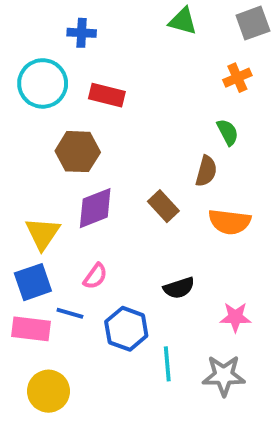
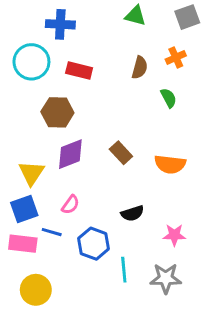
blue cross: (82, 33) -> (60, 24), size x1.4
brown semicircle: (206, 171) -> (140, 68), moved

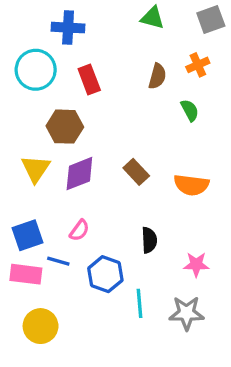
red rectangle: (79, 70) -> (89, 79), turned 55
yellow triangle: (31, 173) -> (36, 169), moved
black semicircle: (132, 213) -> (149, 240), turned -75

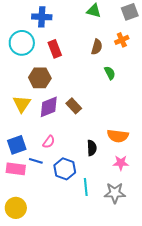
green semicircle: (190, 110) -> (110, 73), moved
brown rectangle: (136, 172) -> (74, 106), moved
orange semicircle: (191, 185) -> (118, 136), moved
yellow circle: (41, 326) -> (16, 208), moved

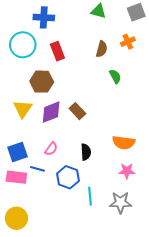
black semicircle: (92, 148) -> (86, 152), moved

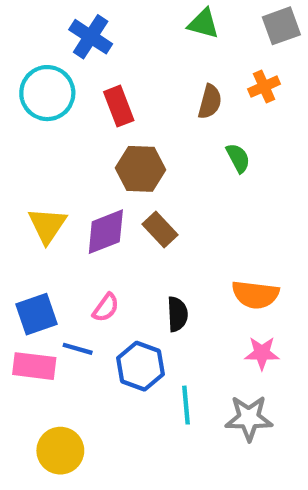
blue cross: (44, 17) -> (91, 37), turned 30
brown hexagon: (42, 82) -> (140, 169), moved
yellow circle: (16, 218) -> (60, 451), moved

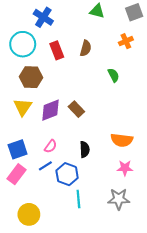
brown semicircle: (210, 102) -> (86, 48), moved
brown hexagon: (140, 169) -> (31, 77), moved
blue line: (78, 349) -> (45, 166), moved, turned -48
pink rectangle: (34, 366) -> (17, 174), turned -60
cyan line: (186, 405) -> (78, 199), moved

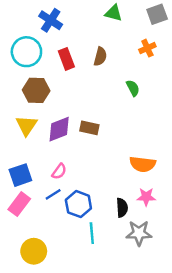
brown rectangle: (76, 109) -> (89, 128), turned -35
black semicircle: (85, 149) -> (122, 208), moved

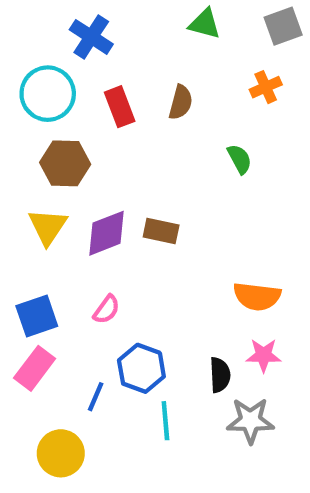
blue line: (53, 194) -> (96, 397), moved, turned -35

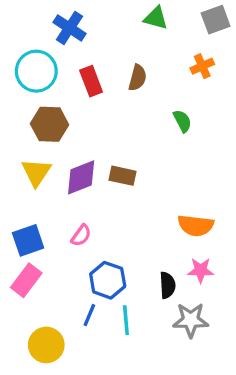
blue line: (96, 397) -> (89, 315), moved

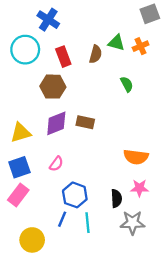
green triangle: (156, 18) -> (116, 43), moved
brown hexagon: (50, 124) -> (53, 87), moved
yellow triangle: (36, 172) -> (21, 133), moved, turned 40

